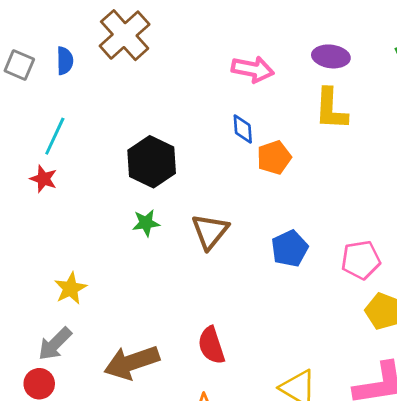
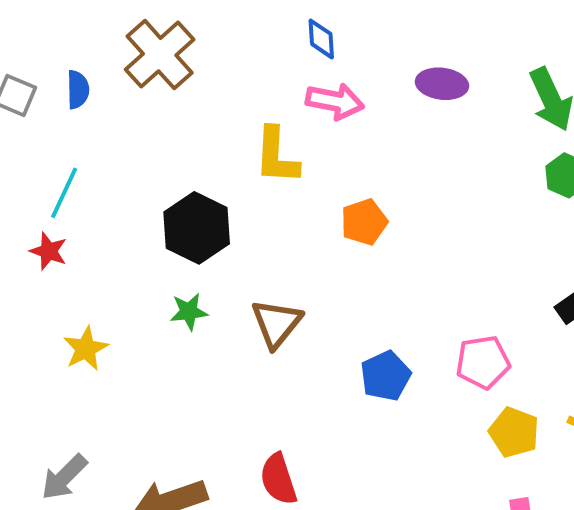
yellow L-shape: (331, 109) -> (276, 156), moved
blue diamond: (243, 129) -> (321, 39), moved
blue pentagon: (290, 249) -> (385, 376), moved
yellow star: (71, 288) -> (86, 349), moved

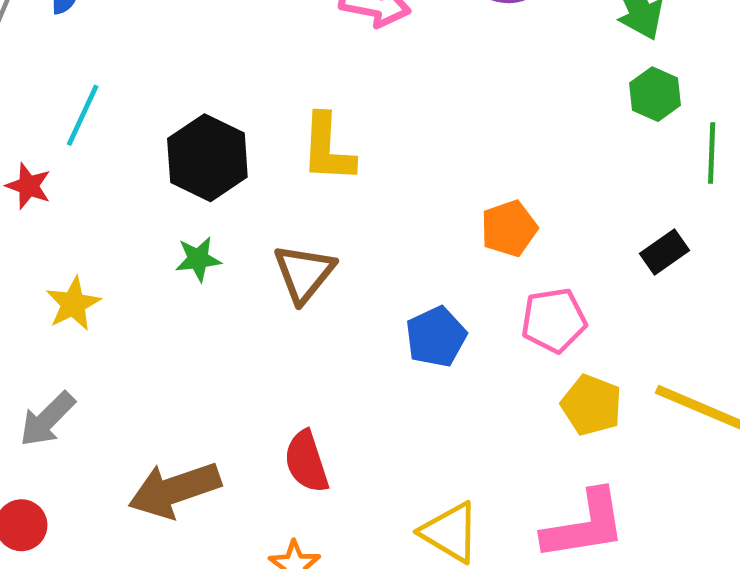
yellow L-shape: (276, 156) -> (328, 148), moved
cyan line: (64, 193) -> (83, 115), moved
orange pentagon: (364, 222) -> (509, 228), moved
gray arrow: (64, 477) -> (47, 419), moved

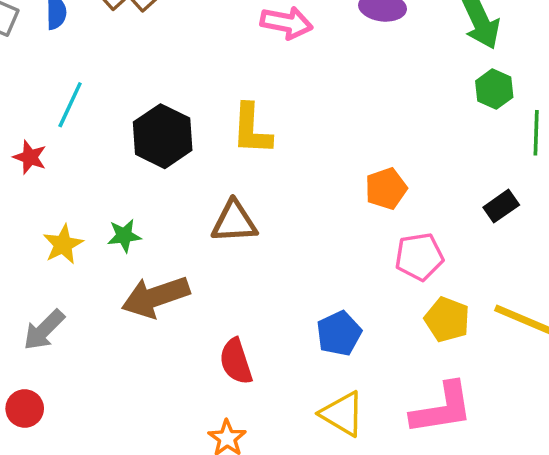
green star: (198, 259) -> (124, 236), moved
brown triangle: (304, 273) -> (234, 222), turned 48
blue pentagon: (436, 337) -> (339, 333), moved
brown arrow: (174, 490) -> (156, 297), moved

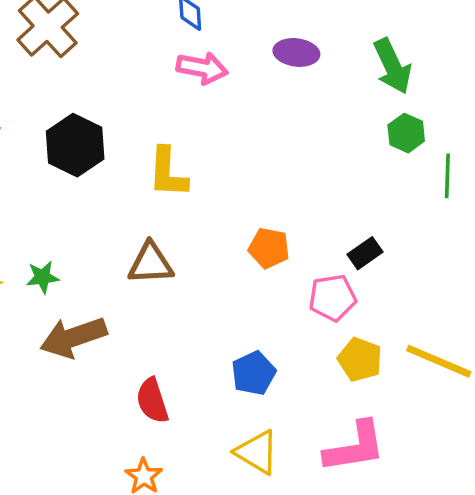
black hexagon: (163, 136) -> (75, 145), moved
orange pentagon: (386, 189) -> (269, 248), moved, turned 30
black rectangle: (501, 206) -> (365, 253), moved

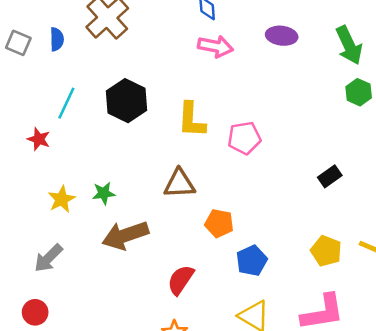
orange pentagon: (269, 248) -> (219, 223), moved
pink pentagon: (332, 298) -> (244, 138), moved
red semicircle: (152, 401) -> (181, 280), turned 52

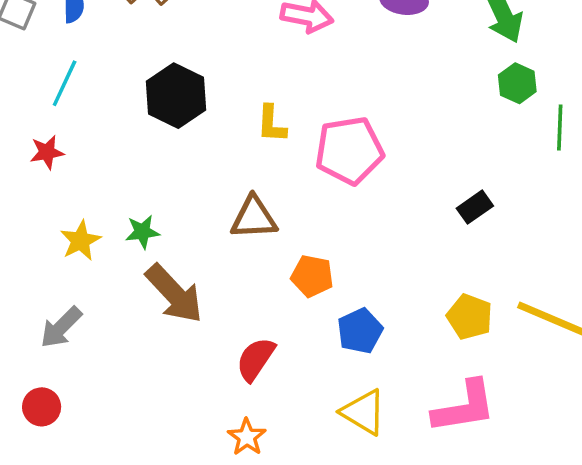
cyan line: (66, 103) -> (65, 83), moved
yellow L-shape: (191, 120) -> (271, 124), size x0.7
pink pentagon: (244, 138) -> (349, 150), size x1.4
red star: (39, 139) -> (47, 152), turned -30
brown arrow: (125, 235) -> (174, 294), turned -114

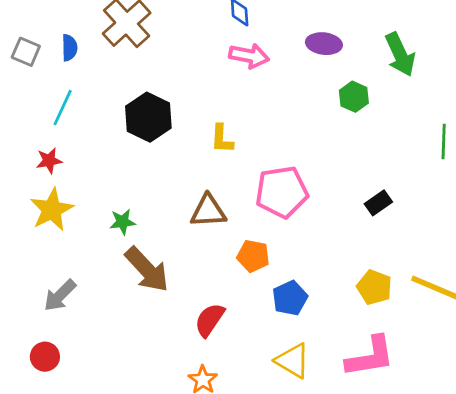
green hexagon: (517, 83) -> (354, 97), moved
pink pentagon: (349, 150) -> (282, 192), moved
yellow star: (80, 241) -> (52, 210), moved, size x1.4

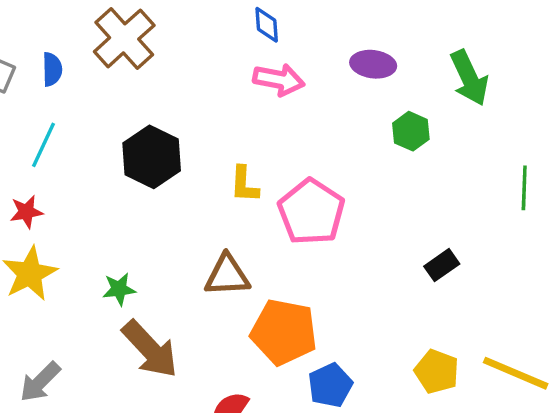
pink pentagon: (282, 192) -> (311, 212), moved, turned -30
orange pentagon: (253, 256) -> (284, 332), size x1.6

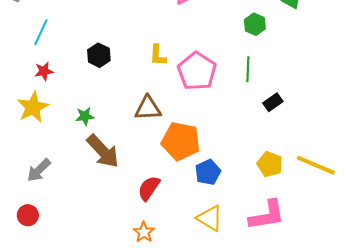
black hexagon: (152, 157) -> (99, 55), moved, size x0.7
green line: (524, 188) -> (248, 69), moved
red star: (26, 212) -> (44, 71), moved

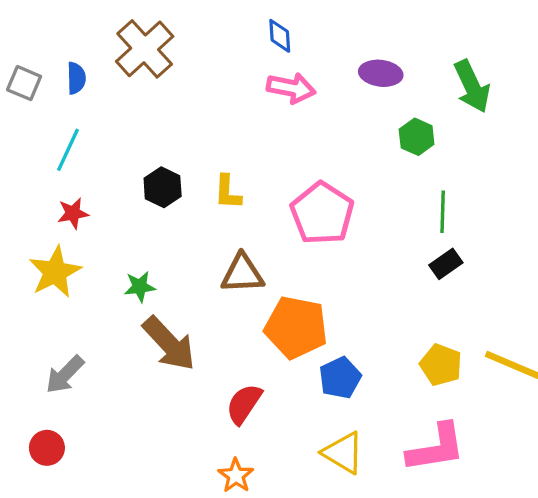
yellow L-shape: (158, 55) -> (228, 192), moved
green line: (248, 69) -> (443, 212), moved

